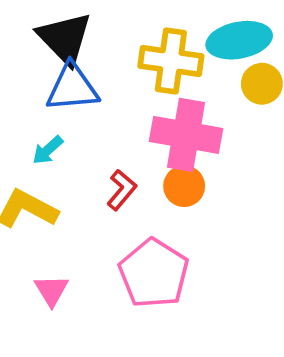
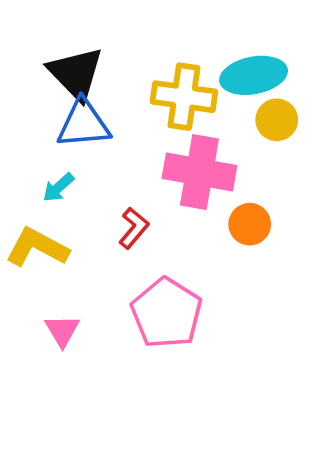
orange circle: (184, 186) -> (250, 224), moved

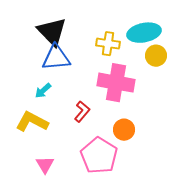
yellow cross: (184, 97) -> (108, 44), size x0.7
orange circle: (250, 224) -> (124, 130), moved

